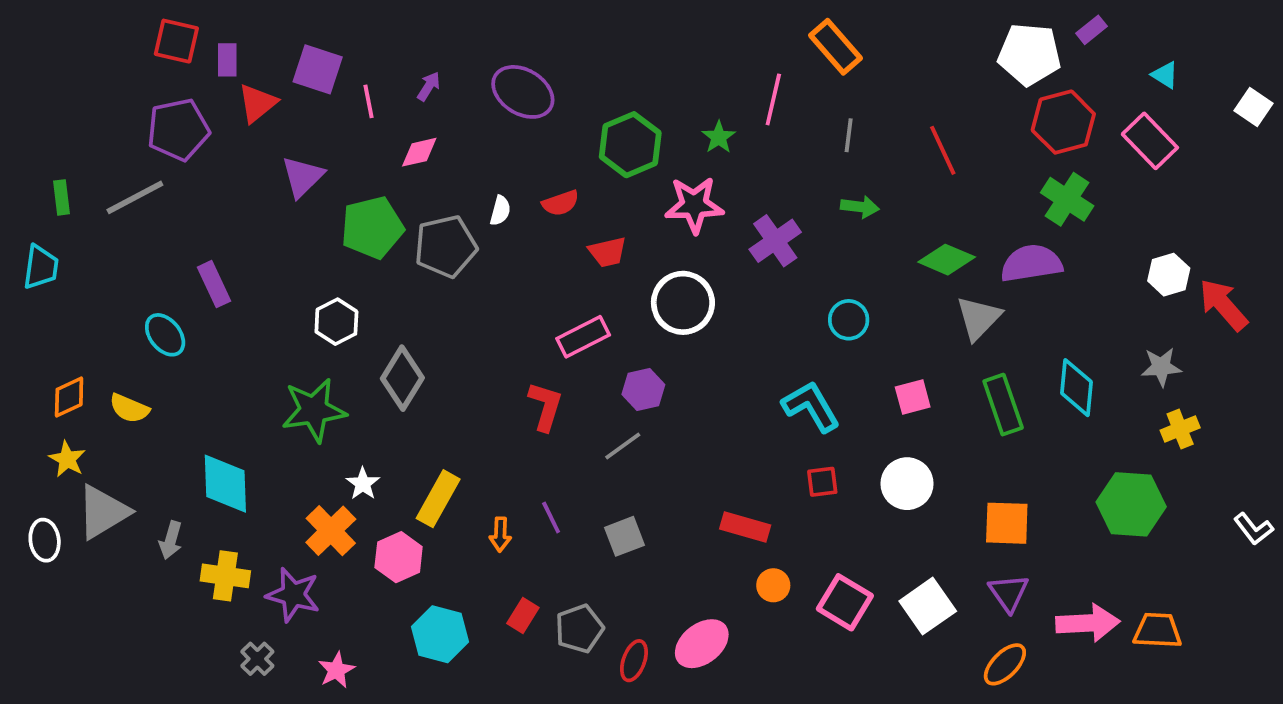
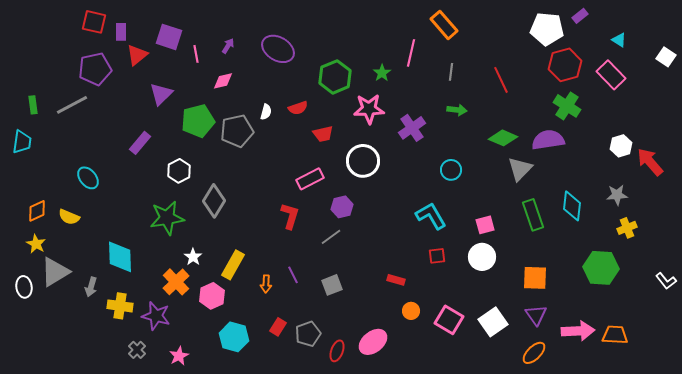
purple rectangle: (214, 284) -> (140, 143), moved, turned 65
pink square: (913, 397) -> (485, 225), moved
red rectangle: (745, 527) -> (396, 280), size x0.7

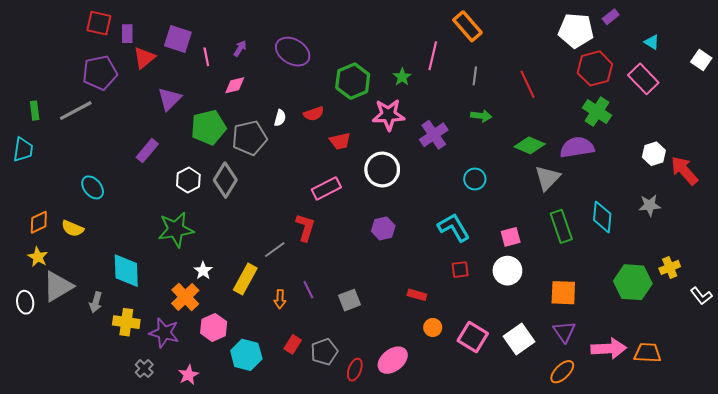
gray diamond: (214, 201) -> (225, 180), moved
purple hexagon: (342, 207) -> (383, 228), moved
yellow cross: (627, 228) -> (670, 267), moved
gray line: (331, 237) -> (275, 250), moved
pink hexagon: (212, 296) -> (214, 327), moved

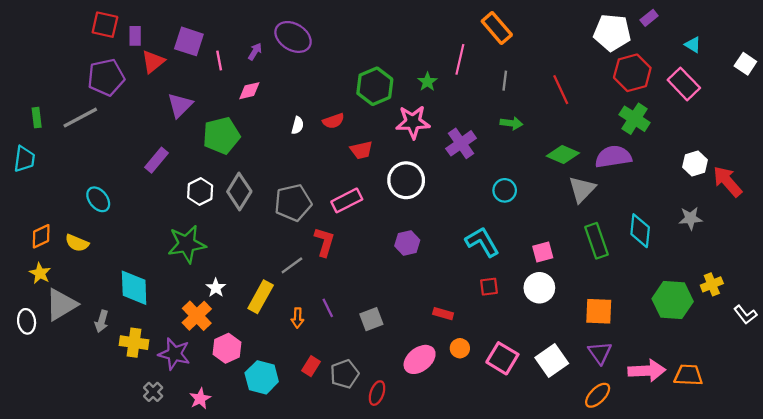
purple ellipse: (293, 52) -> (293, 37), moved
gray pentagon: (249, 138) -> (293, 203), moved
pink ellipse: (393, 360) -> (420, 359), moved

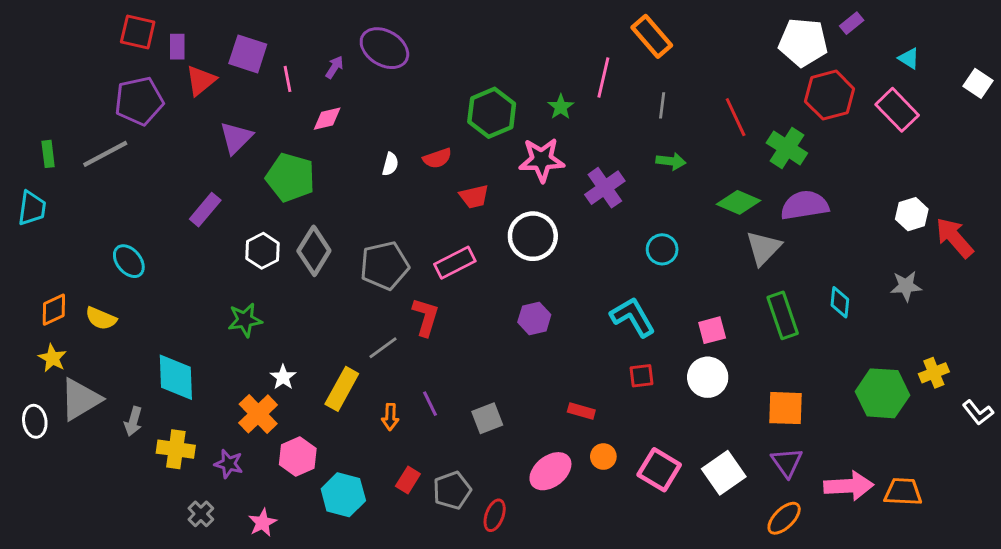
green cross: (635, 119) -> (787, 148), moved
green pentagon: (221, 135) -> (290, 177), turned 30
cyan diamond: (640, 231) -> (840, 302), size x0.7
green star: (187, 244) -> (245, 320), size x0.7
purple star: (174, 354) -> (229, 464), size x0.7

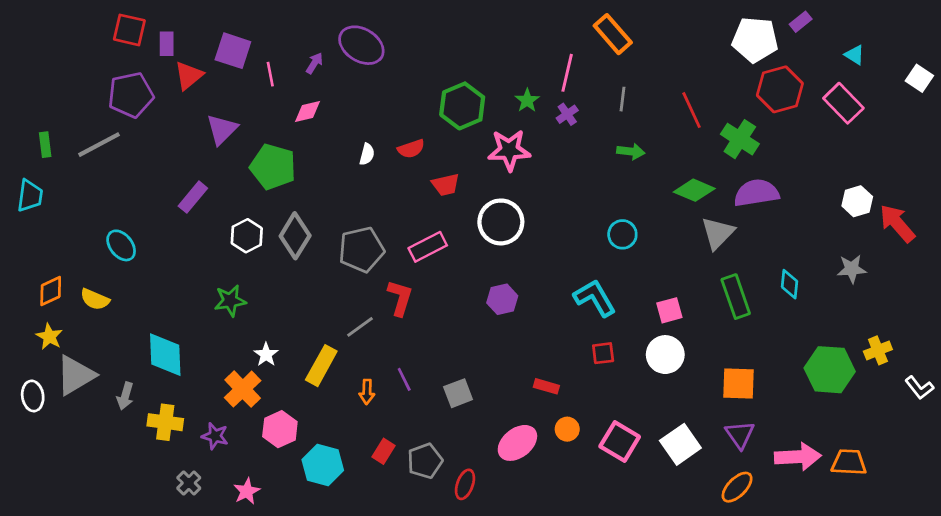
purple cross: (605, 188) -> (567, 114), moved, size x0.6

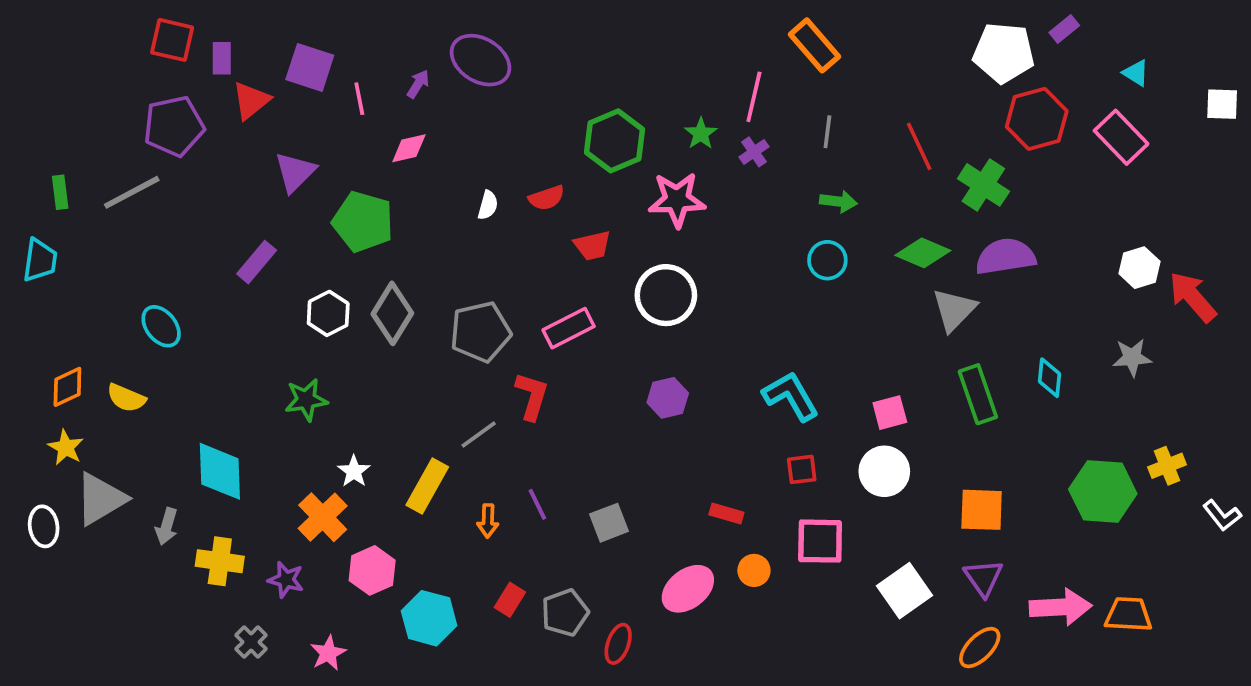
white square: (919, 78) -> (1222, 104), turned -32
cyan circle: (622, 234) -> (827, 260), moved
pink square: (620, 442) -> (820, 541), moved, turned -30

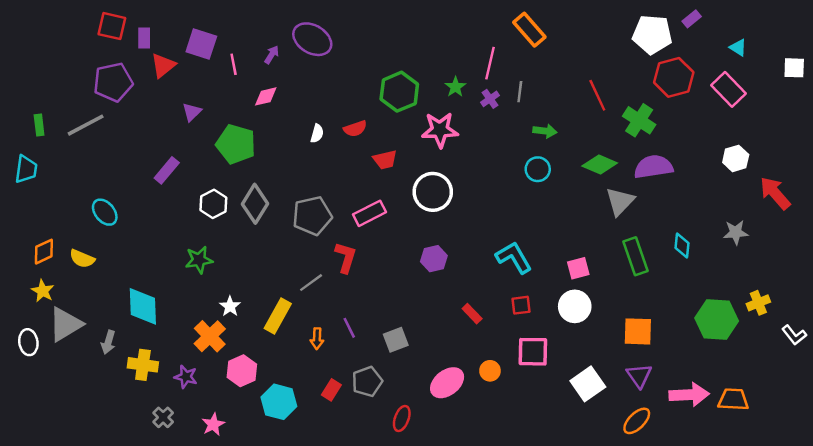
gray line: (827, 132) -> (520, 92), moved
purple triangle: (295, 172) -> (192, 112), size x0.7
white hexagon: (1139, 268) -> (736, 158), moved
red rectangle: (726, 514) -> (472, 314), moved, turned 30
gray pentagon: (565, 613) -> (367, 382), moved

